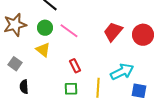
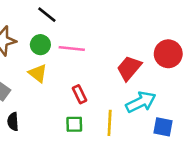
pink line: (69, 31) -> (72, 49), turned -30
red trapezoid: (113, 32) -> (129, 68), moved

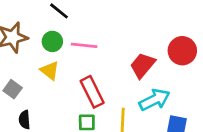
red rectangle: (80, 94) -> (92, 92), size x1.6

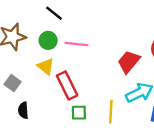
red rectangle: (92, 92) -> (67, 85), moved

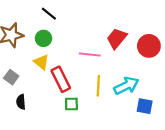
pink line: (77, 44) -> (90, 55), moved
red trapezoid: (129, 62) -> (117, 38), moved
yellow line: (111, 112) -> (98, 86), moved

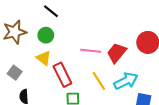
red trapezoid: (117, 38) -> (117, 53), moved
yellow line: (98, 86) -> (99, 81), turned -36

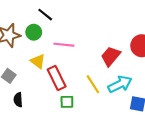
green circle: (46, 35) -> (34, 32), moved
pink line: (91, 51) -> (64, 45), moved

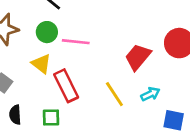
green circle: (34, 32) -> (47, 32), moved
cyan arrow: (120, 84) -> (150, 94), size x0.6
green square: (67, 102) -> (51, 117), moved

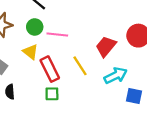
yellow line: (114, 94) -> (80, 66), moved
cyan arrow: (150, 94) -> (116, 76), size x1.5
green square: (51, 117) -> (52, 94), moved

